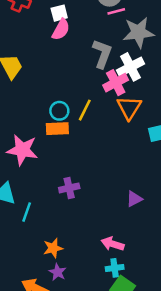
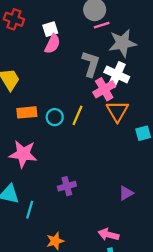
white cross: (131, 67) -> (117, 74), turned -35
orange rectangle: (57, 129) -> (27, 112), moved

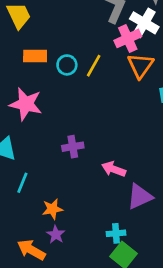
purple triangle: (126, 193) -> (140, 197), moved, size x1.5
cyan line: (30, 210) -> (22, 183), moved
pink arrow: (108, 235) -> (114, 169), moved

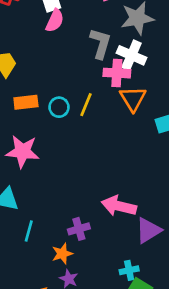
pink cross: (128, 38) -> (117, 73), turned 35
purple cross: (73, 147) -> (79, 229), moved
pink arrow: (114, 169) -> (119, 206), size x1.4

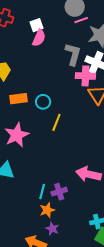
yellow line: (86, 105) -> (56, 122), moved
pink star: (22, 151) -> (17, 135), turned -30
cyan line: (29, 231) -> (42, 191), moved

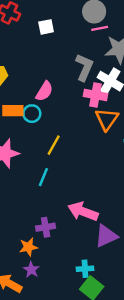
pink semicircle: (39, 38) -> (44, 91), moved
cyan circle: (43, 102) -> (32, 114), moved
cyan line: (42, 191) -> (43, 177), moved

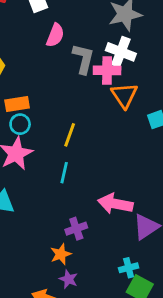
gray L-shape: (84, 67) -> (83, 59), moved
pink semicircle: (44, 91) -> (55, 35), moved
cyan circle: (32, 114) -> (20, 124), moved

